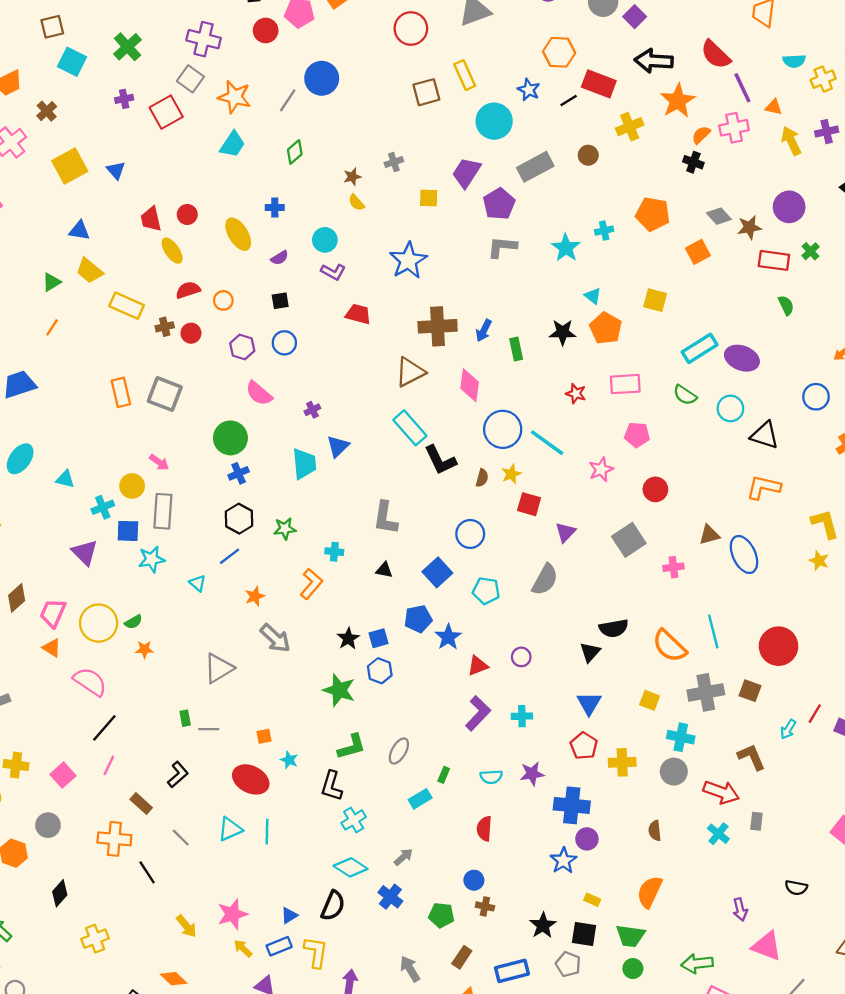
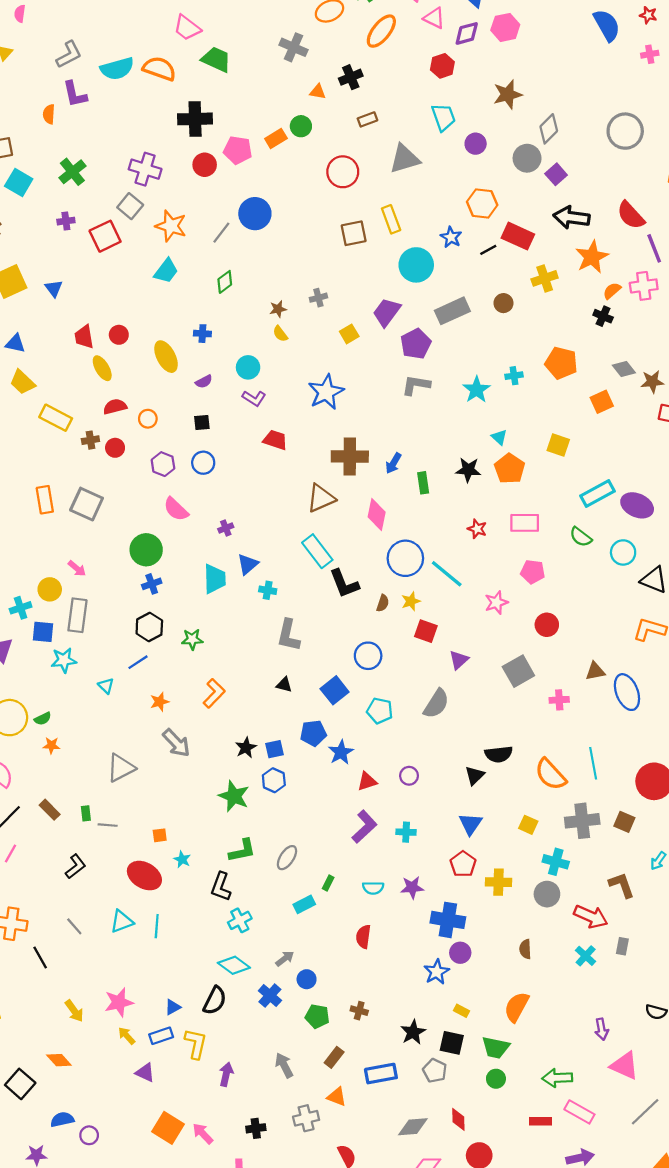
yellow square: (429, 198) -> (349, 334), turned -36
cyan cross: (334, 552) -> (268, 590), moved
brown rectangle: (141, 804) -> (50, 810), moved
blue circle: (474, 880) -> (307, 979), moved

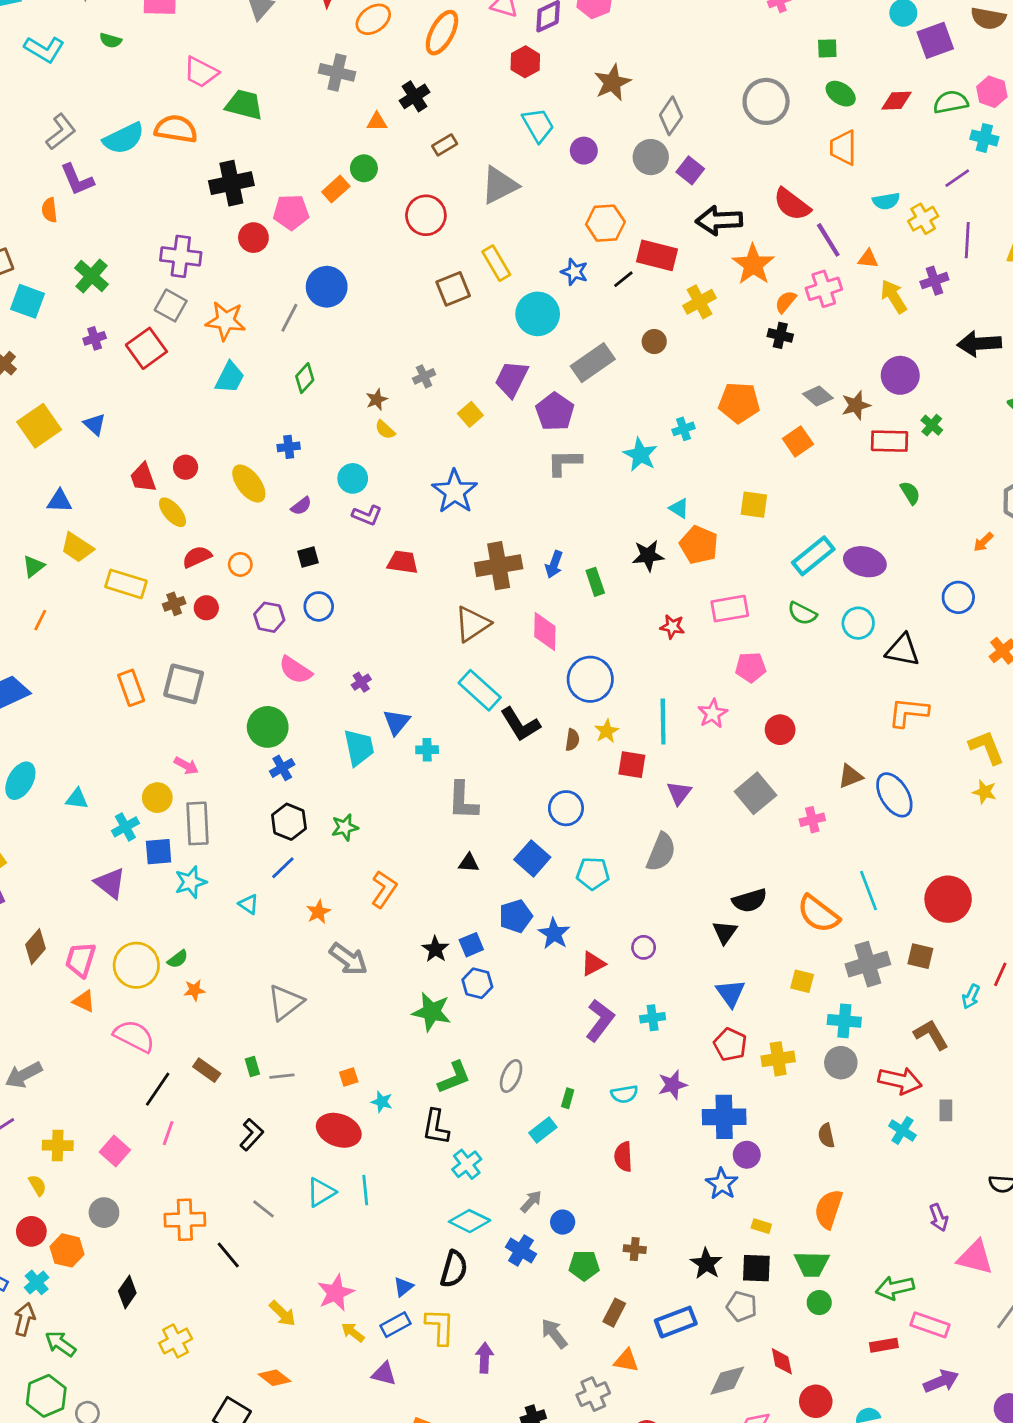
cyan line: (447, 574) -> (663, 722), moved, turned 60

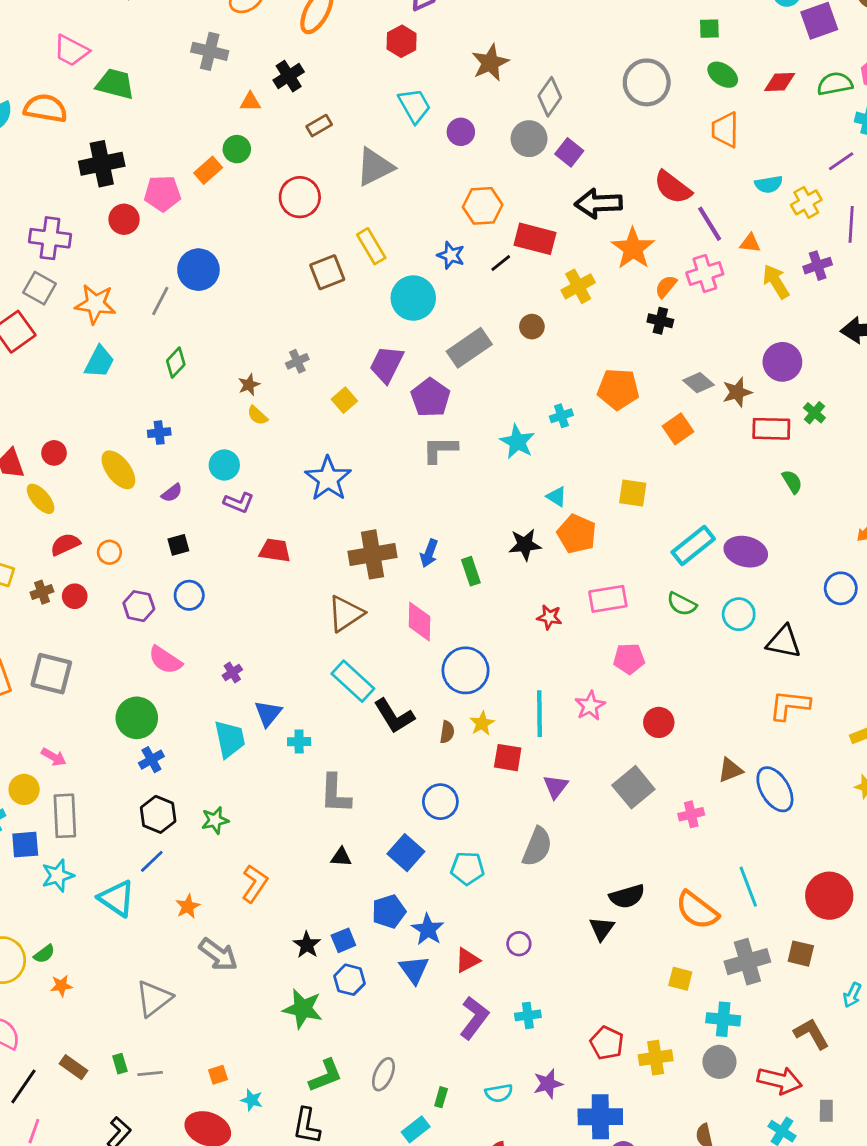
cyan triangle: (249, 904) -> (117, 898), size x1.8
blue triangle: (731, 993) -> (414, 970), moved

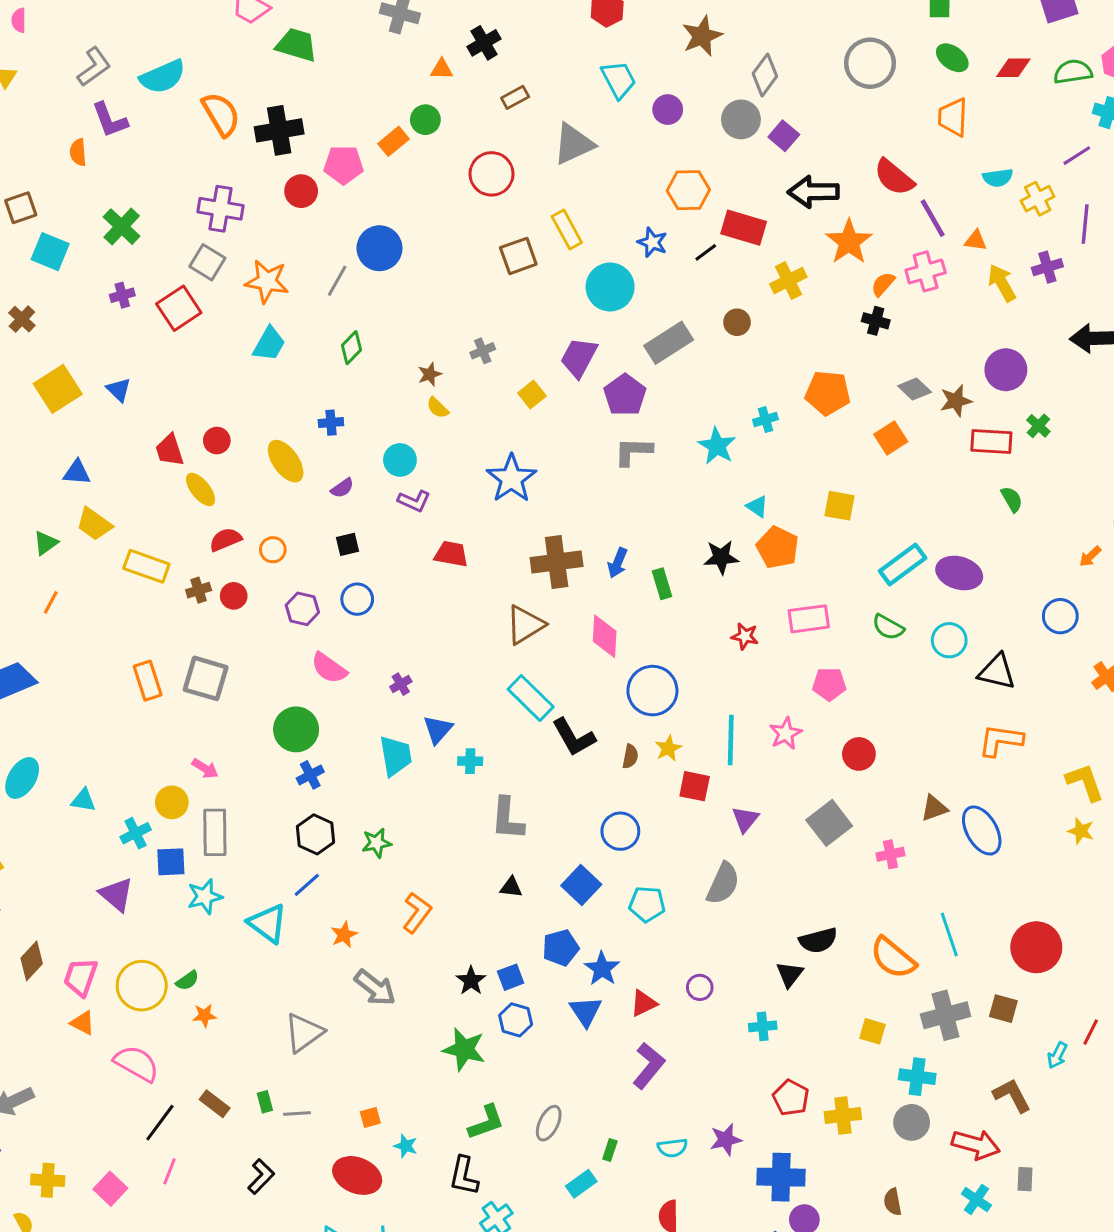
orange semicircle: (45, 108) -> (221, 114), moved, turned 48
cyan cross: (528, 1015) -> (763, 1026), moved

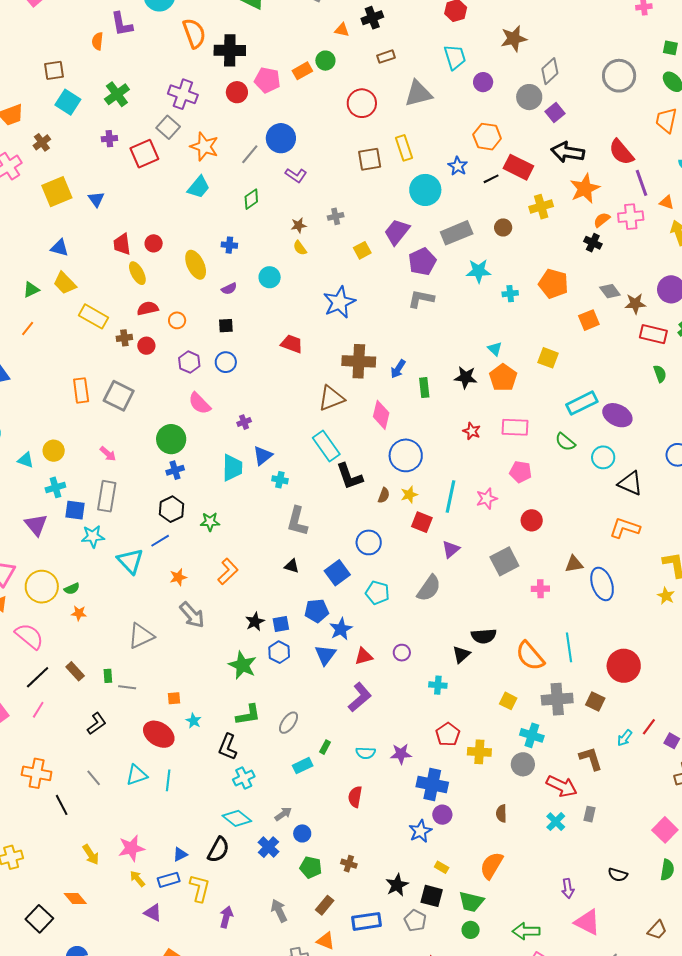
cyan star: (717, 446) -> (479, 271), moved, turned 30
purple L-shape: (414, 501) -> (296, 175), moved
yellow circle: (172, 802) -> (54, 451), moved

